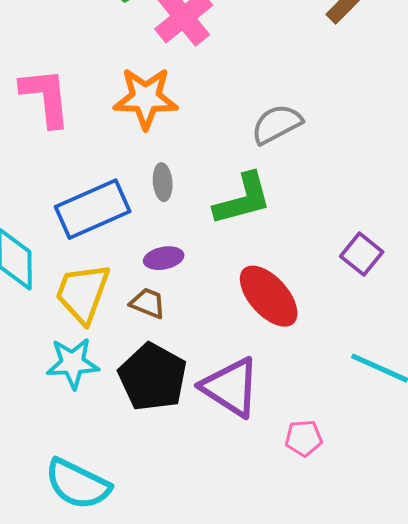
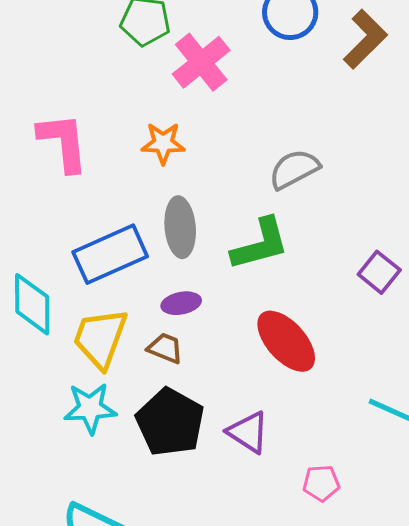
orange star: (146, 98) -> (163, 143), size x0.7
gray ellipse: (163, 182) -> (180, 227), size x1.6
purple square: (362, 254) -> (379, 272), moved
purple triangle: (231, 387) -> (248, 432), size x0.7

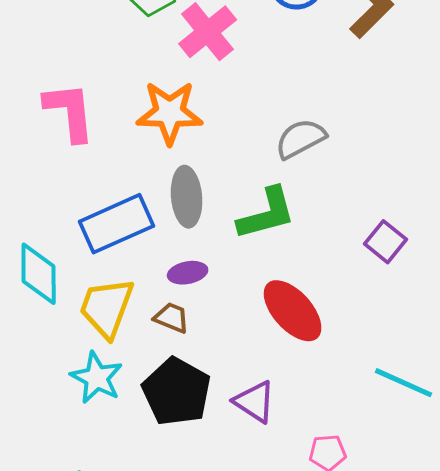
orange star: (163, 143) -> (170, 113), size x1.5
cyan star: (90, 408) -> (97, 378), turned 30

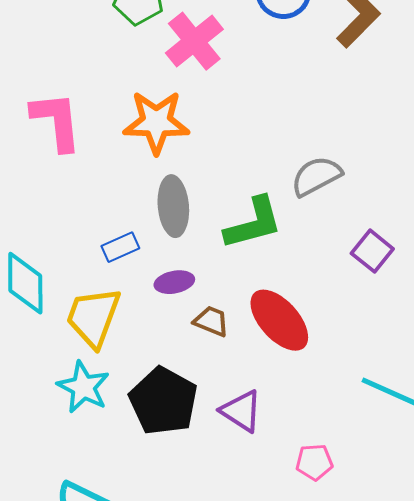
gray semicircle: (301, 139) -> (316, 176), moved
blue rectangle: (117, 224) -> (120, 247), moved, size x0.5
brown trapezoid: (172, 318) -> (211, 321), moved

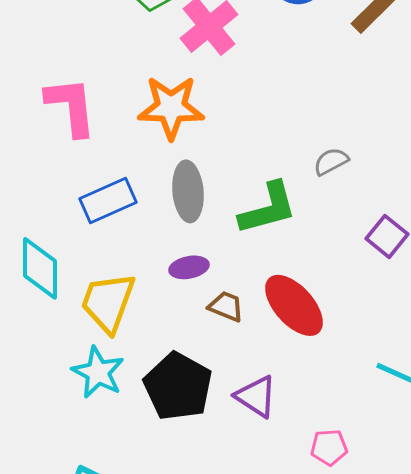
gray semicircle: (316, 176) -> (331, 161), size x0.7
blue rectangle: (120, 247) -> (108, 200), moved, size x1.5

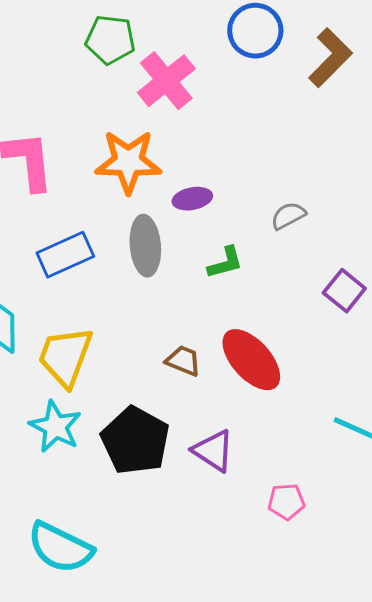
green L-shape: (268, 208) -> (225, 263), size x0.6
purple ellipse: (189, 267) -> (192, 199), moved

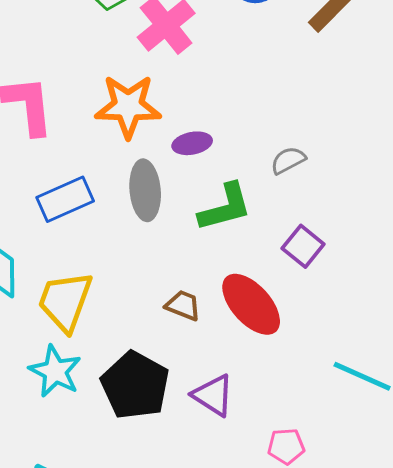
green L-shape: (225, 263) -> (225, 207), size x1.5
purple square: (344, 291) -> (303, 246), moved

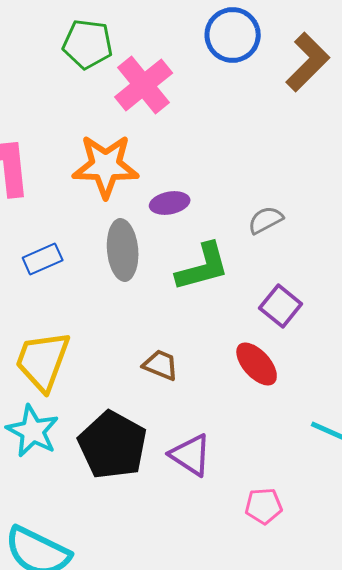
blue rectangle: (65, 199) -> (43, 259), size x0.7
red ellipse: (251, 304) -> (257, 364), moved, size x0.7

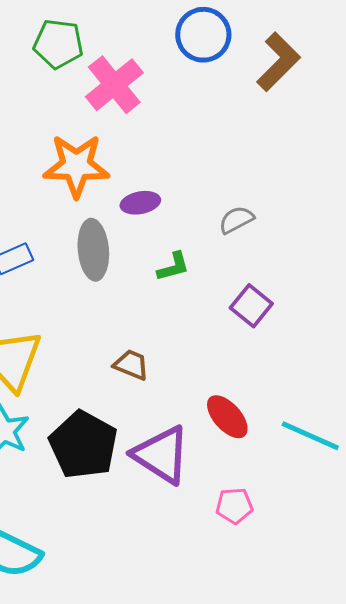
green L-shape: (203, 267) -> (173, 267), size x0.6
red ellipse: (257, 364) -> (227, 417), moved
purple triangle: (191, 455) -> (161, 455), size x1.4

